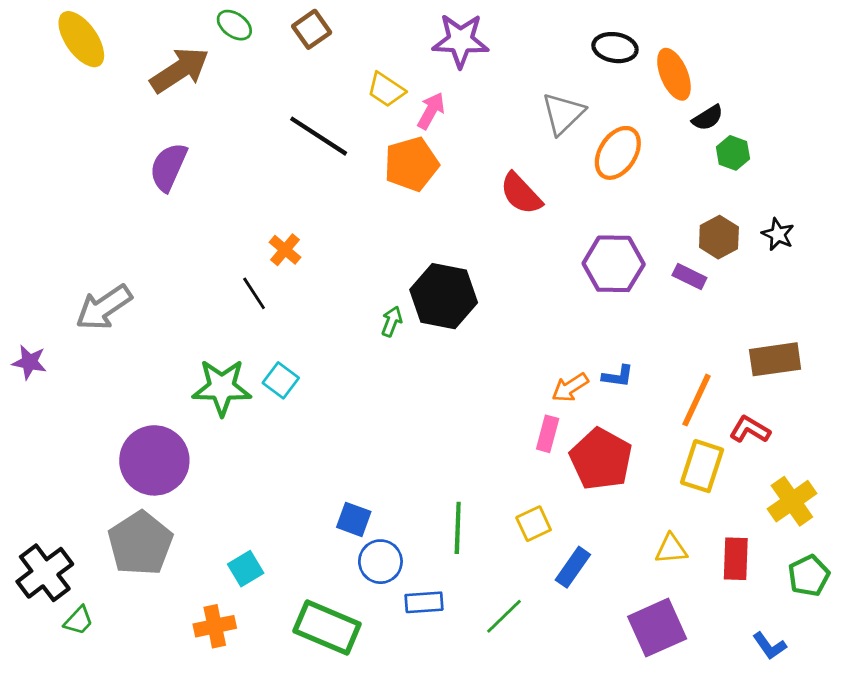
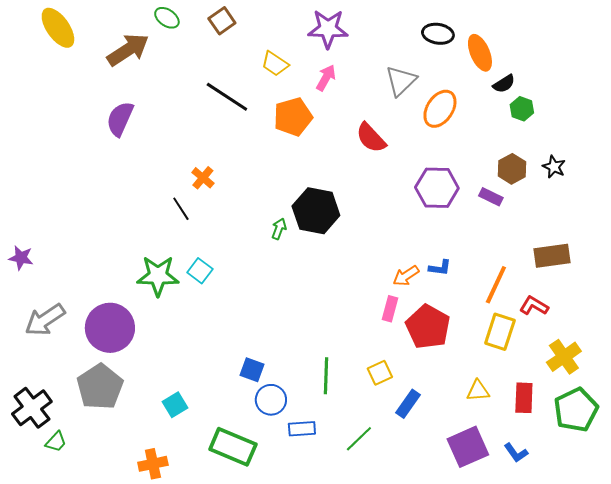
pink arrow: (431, 111) -> (326, 78), moved
gray arrow: (104, 307) -> (45, 320), moved
green pentagon: (809, 576) -> (576, 410), size x1.5
orange cross: (215, 626) -> (153, 464), moved
blue L-shape: (769, 646) -> (516, 453), moved

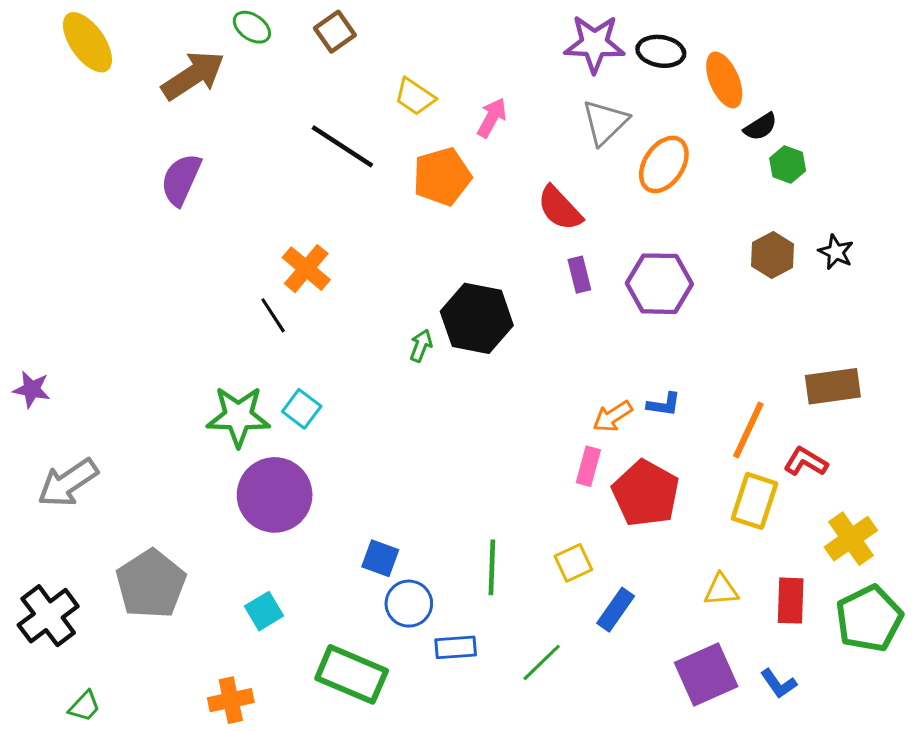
purple star: (328, 29) -> (594, 44), moved
orange cross: (203, 178) -> (306, 269), size x1.4
purple rectangle: (491, 197) -> (579, 275), moved, turned 50
purple circle: (110, 328) -> (275, 495), moved
green trapezoid: (56, 442) -> (84, 706), moved

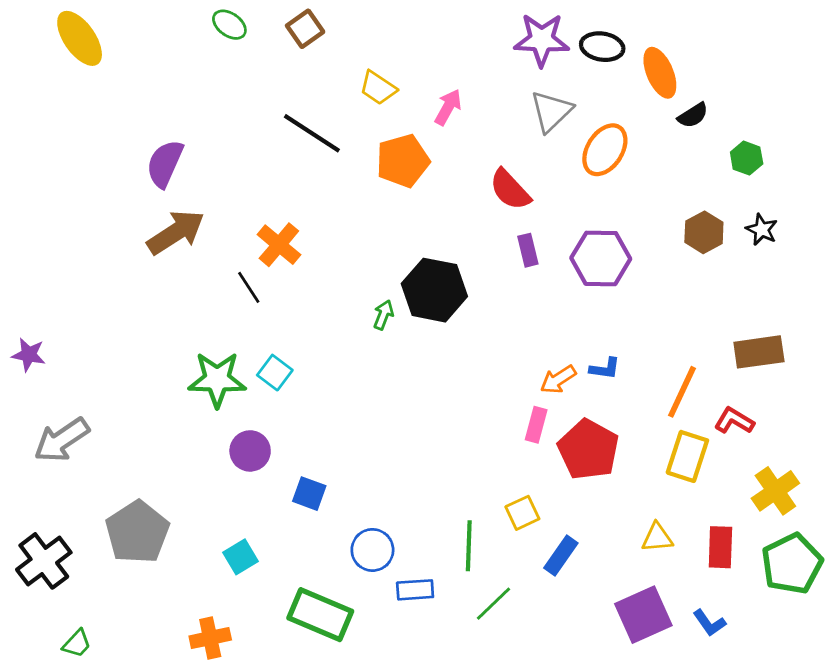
brown arrow: (193, 75) -> (176, 232), moved
green hexagon: (788, 164) -> (747, 158), moved
purple circle: (275, 495) -> (250, 451), size x0.6
blue square: (380, 558) -> (309, 494), moved
green line: (492, 567) -> (469, 546), moved

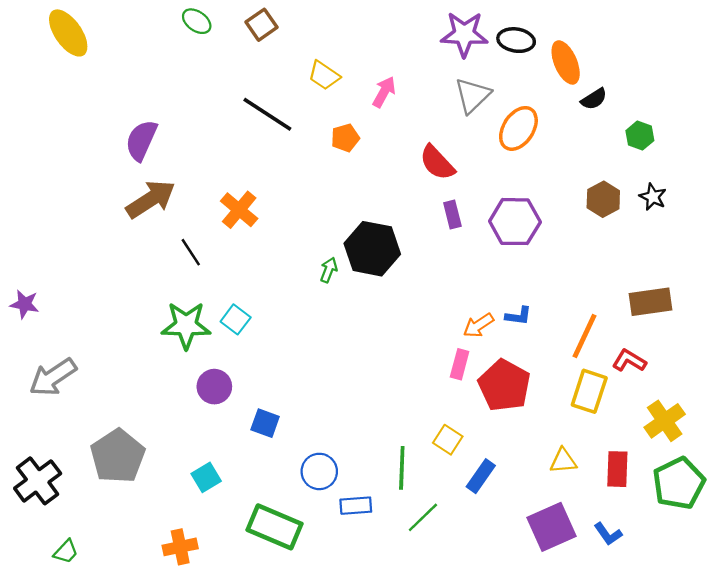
orange pentagon: (403, 161) -> (345, 138), size x0.6
black line: (249, 287) -> (191, 252), moved
yellow square: (522, 513) -> (448, 440), turned -32

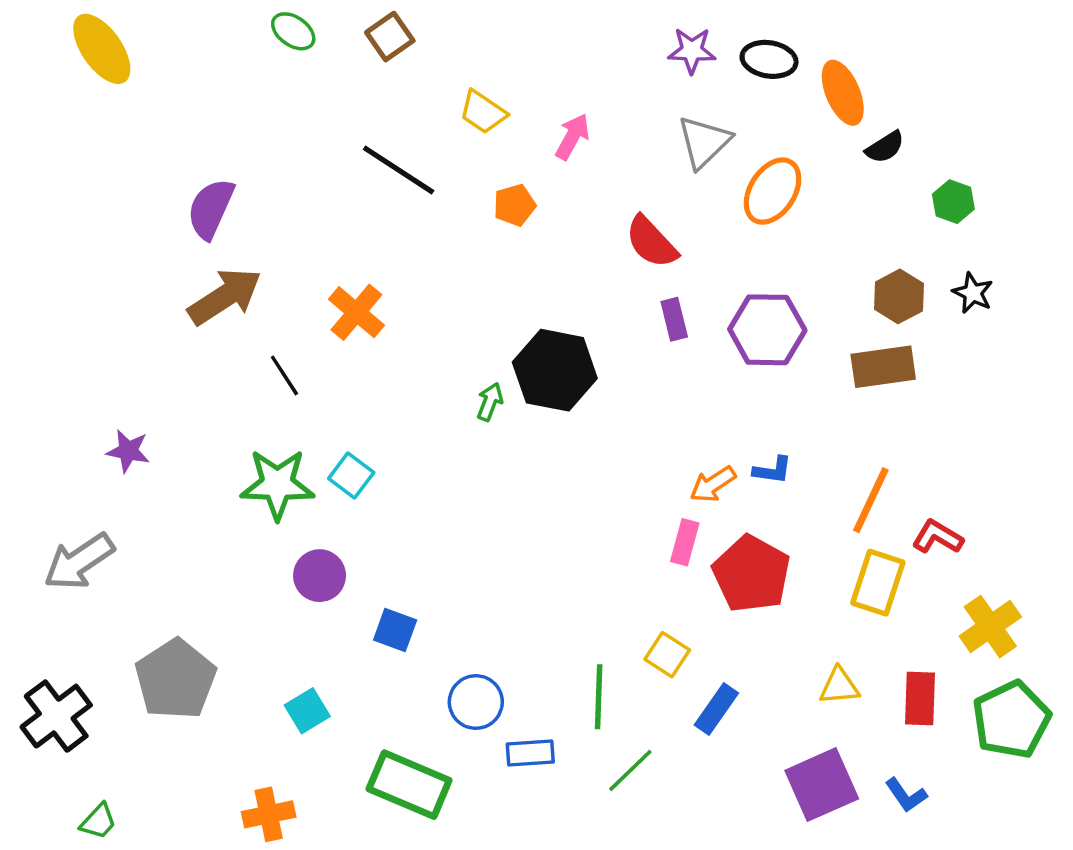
purple star: (464, 34) -> (692, 51), size x0.7
brown rectangle: (650, 302) -> (883, 367), moved
purple star: (25, 304) -> (128, 451), moved

